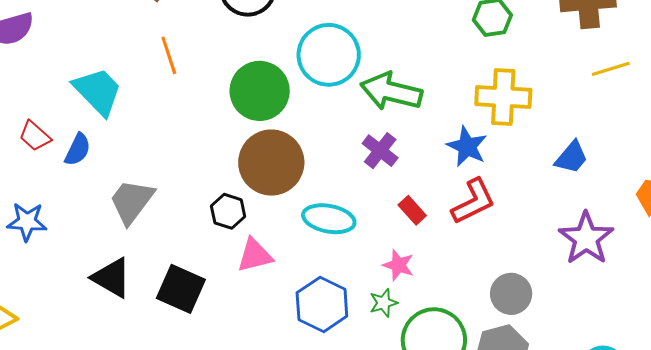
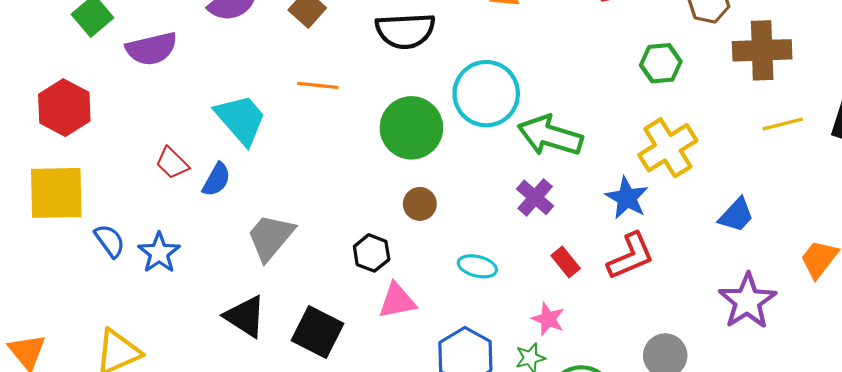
orange line: (169, 55) -> (318, 85), turned -69
yellow cross: (503, 97) -> (668, 148), turned -38
brown circle: (271, 163) -> (420, 204), size x0.5
cyan ellipse: (329, 219) -> (477, 266), size x0.7
blue star: (27, 222) -> (159, 253), turned 30

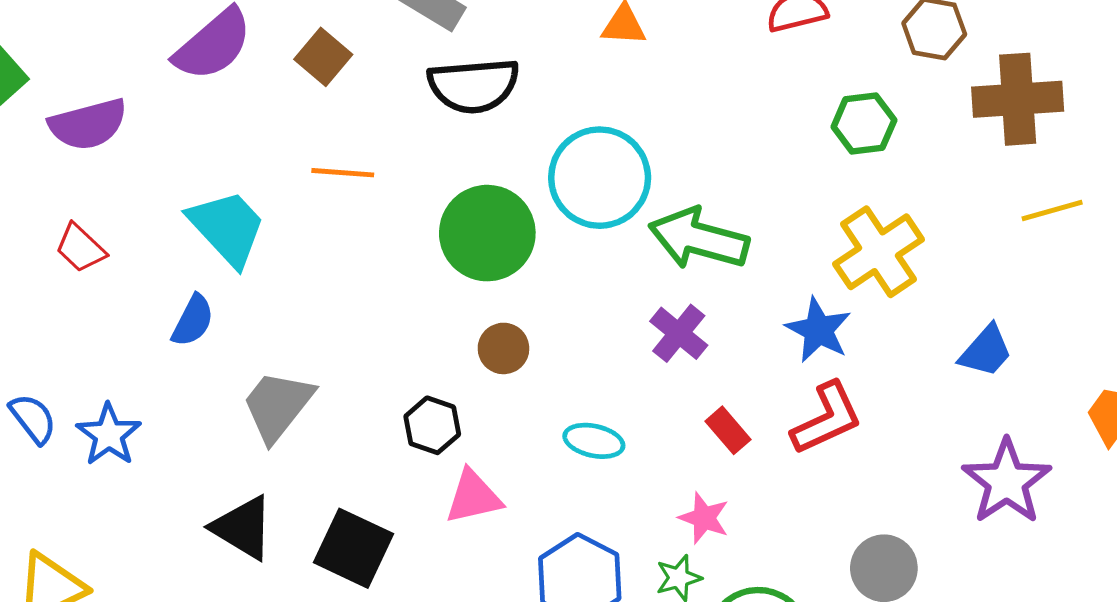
red trapezoid: (172, 163) -> (80, 248), moved

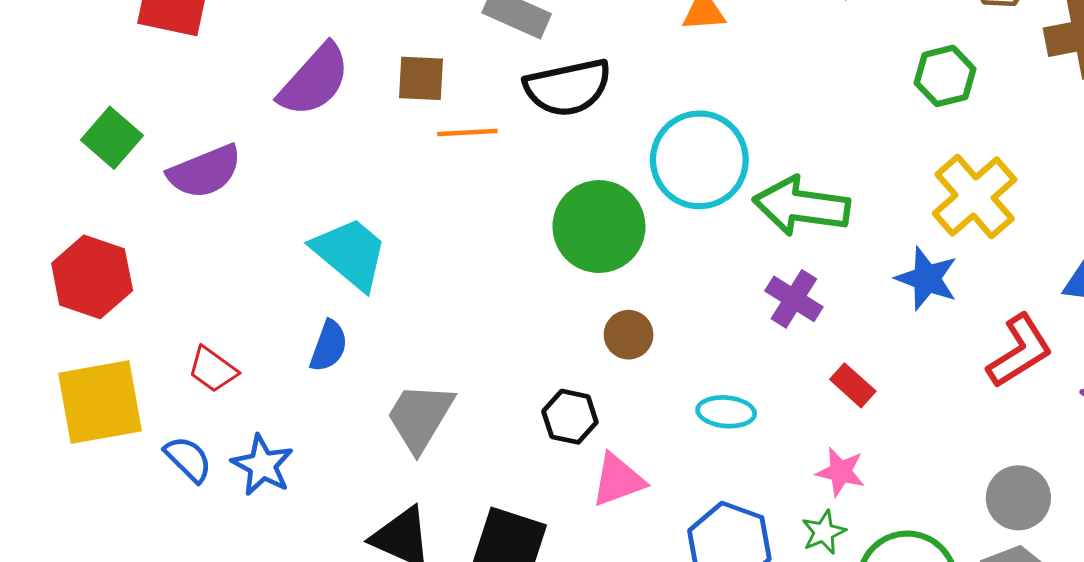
brown square: (323, 57) -> (421, 78), turned -30
orange line: (343, 173) -> (467, 132), moved
red trapezoid: (80, 248) -> (213, 369), moved
red L-shape: (827, 418) -> (1020, 351), moved

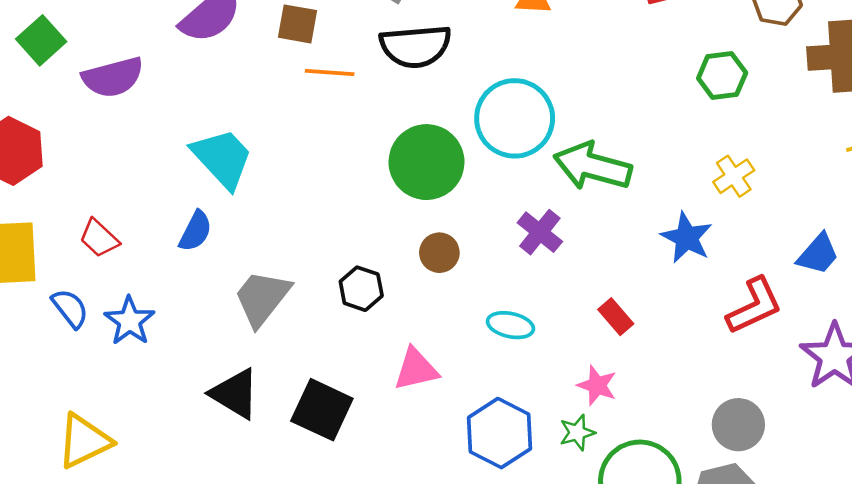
yellow cross: (975, 196) -> (734, 176), size x0.6
purple cross: (794, 299) -> (540, 232), moved
black hexagon: (570, 417) -> (361, 289), moved

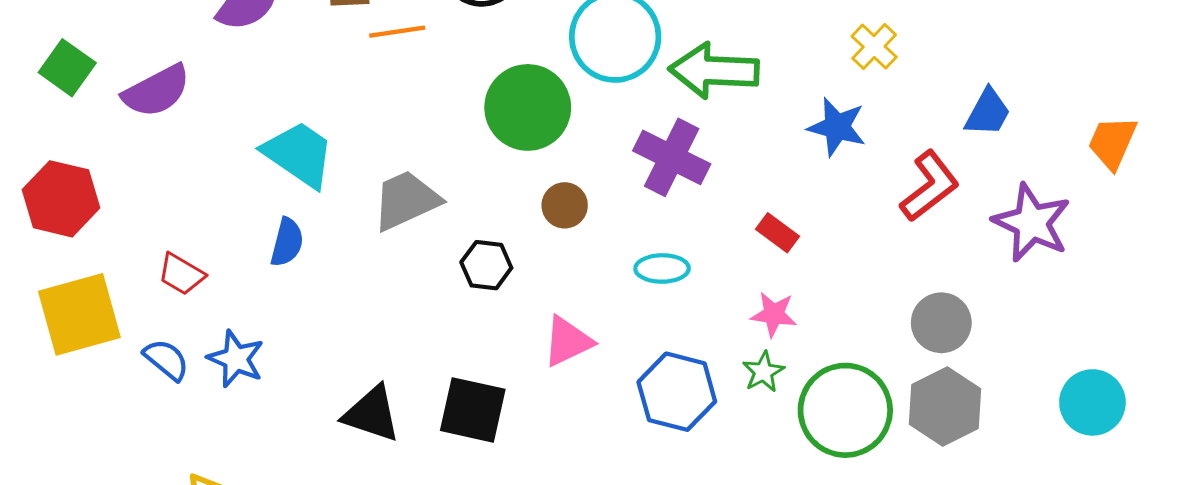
purple cross: (540, 232) -> (672, 157), size x1.4
gray trapezoid: (262, 298) -> (406, 200), moved, turned 40

